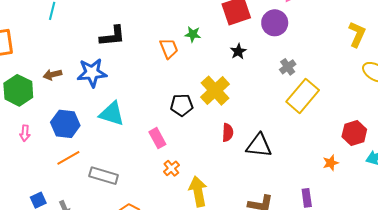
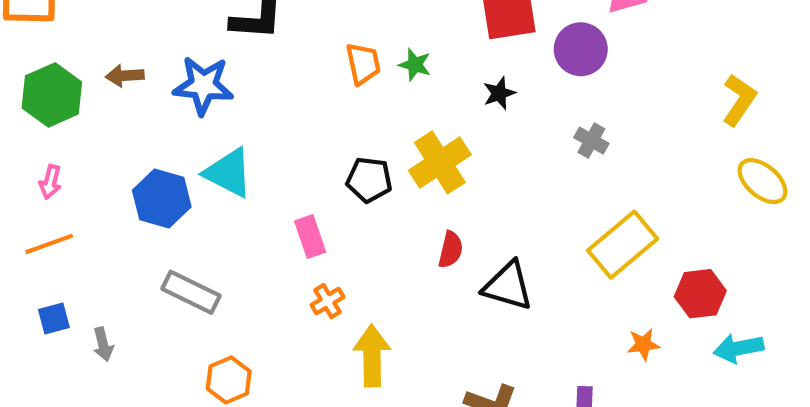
green star: (193, 34) -> (415, 65), moved
gray cross: (288, 67) -> (591, 141), turned -35
yellow rectangle: (303, 96) -> (623, 245), moved
blue hexagon: (65, 124) -> (162, 199), moved
orange line: (68, 158) -> (49, 244), moved

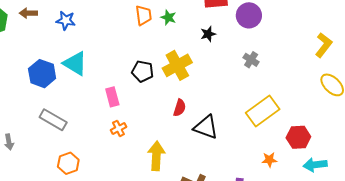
blue star: (203, 85) -> (66, 20), size x0.7
yellow arrow: (372, 356) -> (156, 156), moved

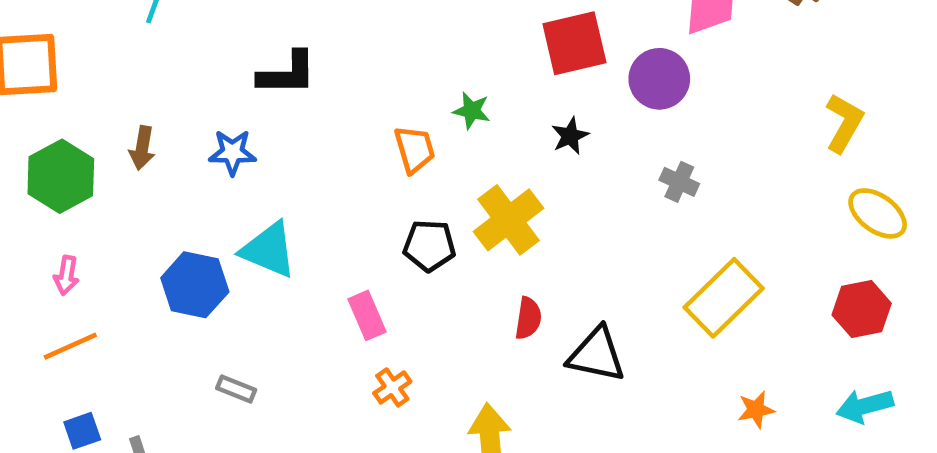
brown arrow: (28, 13) -> (142, 148), turned -72
orange trapezoid: (144, 15) -> (415, 149), moved
gray rectangle: (53, 120) -> (236, 389), size x0.6
red hexagon: (298, 137) -> (862, 309), moved

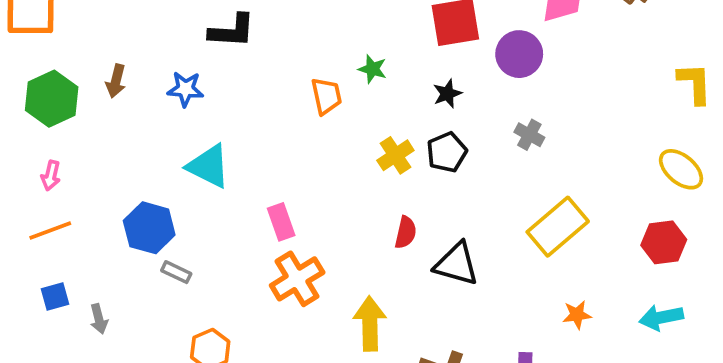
yellow L-shape: (844, 123) -> (695, 83), moved, turned -36
yellow cross: (509, 220) -> (395, 155), size x0.7
black pentagon: (429, 246) -> (447, 152), moved, turned -30
blue hexagon: (195, 285) -> (149, 228), moved
orange cross: (392, 387) -> (297, 279), size x1.8

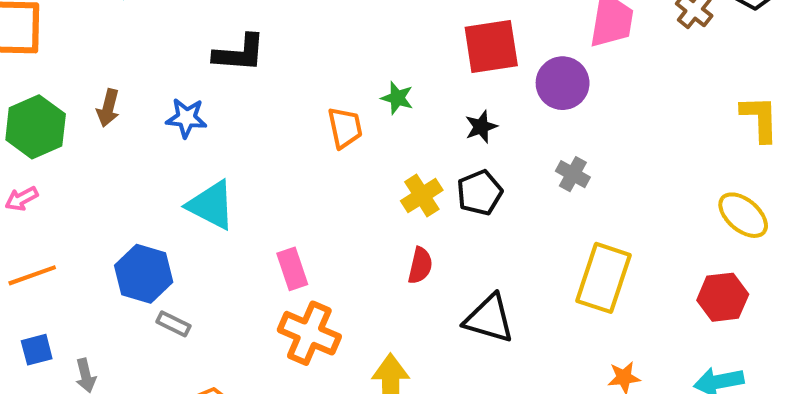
pink arrow: (51, 176) -> (22, 199), moved, turned 48
yellow rectangle: (558, 227) -> (604, 278), turned -32
red semicircle: (406, 232) -> (420, 266), moved
orange cross: (297, 279) -> (309, 333), turned -36

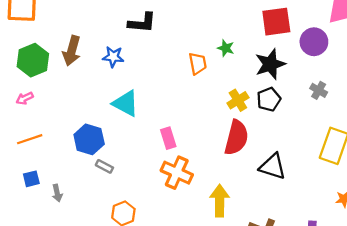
brown arrow: (108, 108) -> (72, 51), size x1.5
black star: (481, 127) -> (270, 64), size x1.8
red semicircle: (420, 266) -> (236, 138), size x1.8

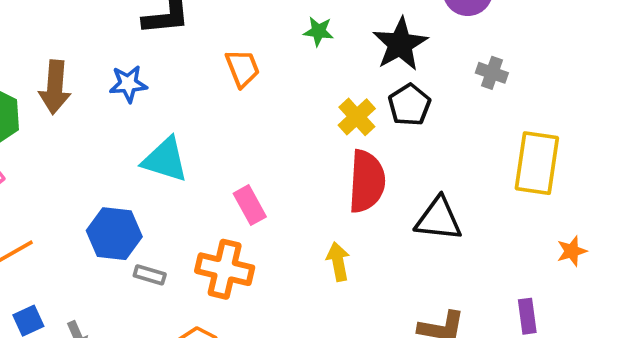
orange trapezoid: (198, 63) -> (242, 68), moved
orange cross: (177, 173) -> (225, 269), moved
yellow arrow: (220, 201) -> (338, 262), moved, size x0.7

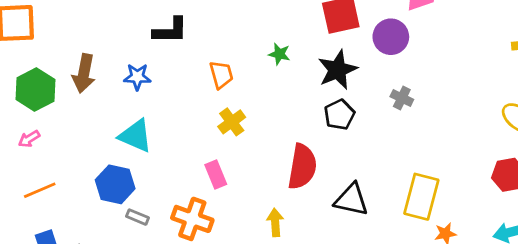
yellow cross: (357, 117) -> (232, 122), moved
cyan triangle: (165, 160) -> (136, 136), moved
yellow rectangle: (537, 163) -> (421, 197), moved

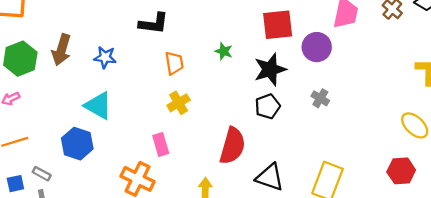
black L-shape: (170, 31) -> (154, 23), moved
gray rectangle: (138, 217) -> (42, 174), moved

